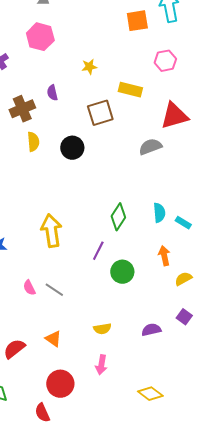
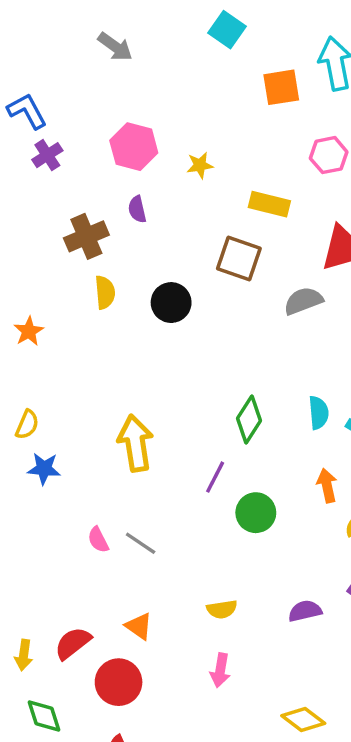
pink hexagon: (40, 37) -> (134, 147), moved
brown square: (100, 113) -> (239, 258), moved, turned 36
red circle: (60, 384) -> (119, 682), moved

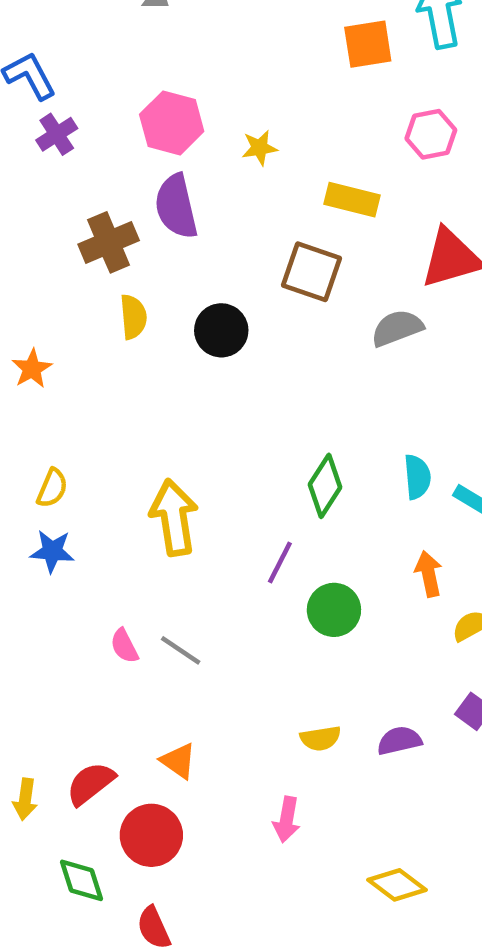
purple semicircle: (137, 209) -> (176, 206), size x1.8
yellow semicircle: (27, 425) -> (52, 488), moved
yellow semicircle: (222, 609) -> (320, 738), moved
green diamond: (44, 716) -> (81, 880), moved

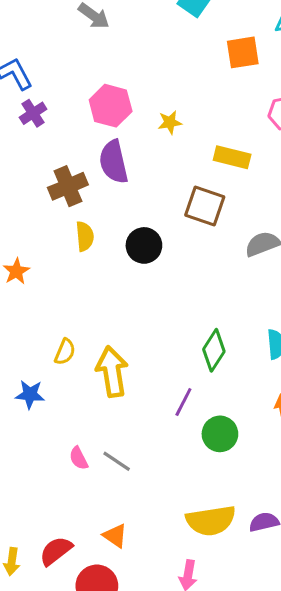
yellow semicircle: (52, 488) -> (65, 352), moved
yellow semicircle: (320, 738) -> (211, 521), size x1.8

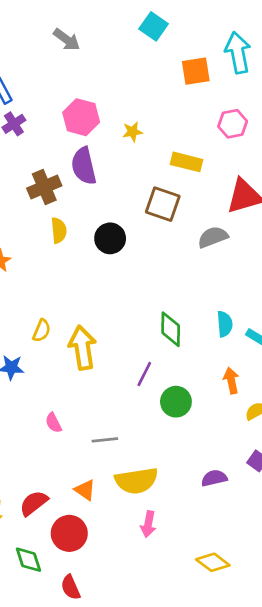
green diamond: (214, 350) -> (171, 329), turned -32
gray line: (117, 461) -> (105, 440), moved, turned -40
yellow semicircle: (211, 521) -> (136, 481), moved

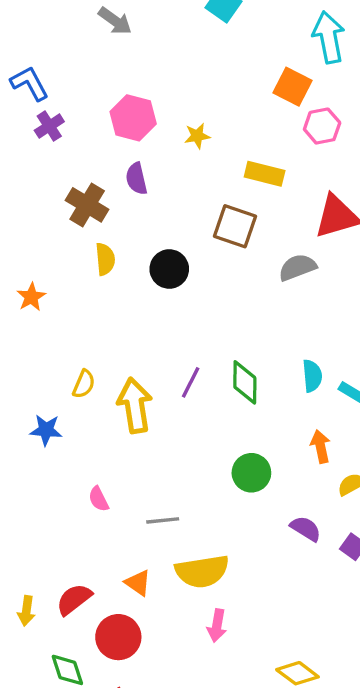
orange square: (196, 71) -> (292, 87), moved, turned 36
purple semicircle: (84, 166) -> (136, 179), size x0.7
brown cross: (44, 187) -> (87, 205), turned -36
purple line: (144, 374) -> (191, 382), moved
purple semicircle: (214, 478) -> (306, 529), moved, turned 45

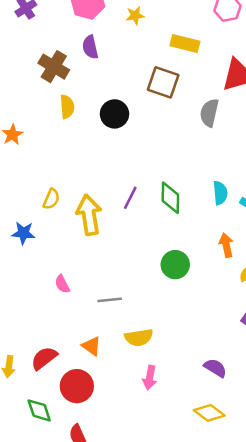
gray semicircle: (297, 267) -> (209, 113), turned -56
purple semicircle: (306, 529) -> (215, 368), moved
yellow semicircle: (202, 571) -> (139, 338), size x0.7

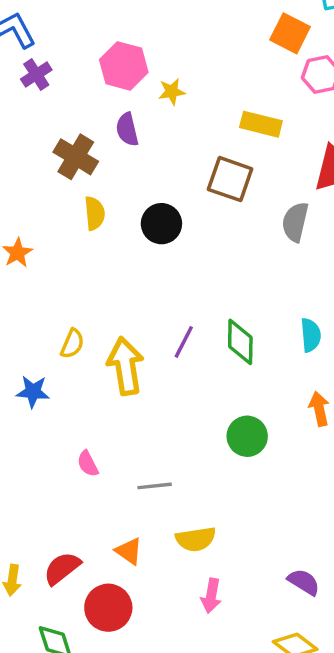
yellow star: (135, 16) -> (172, 92), moved

